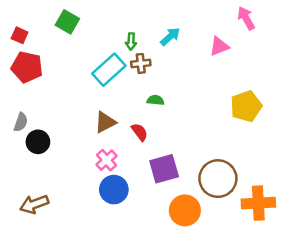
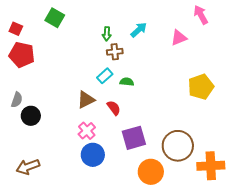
cyan rectangle: (109, 70) -> (105, 76), moved, size x0.6

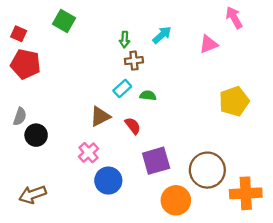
pink cross: (87, 131) -> (89, 153), moved

